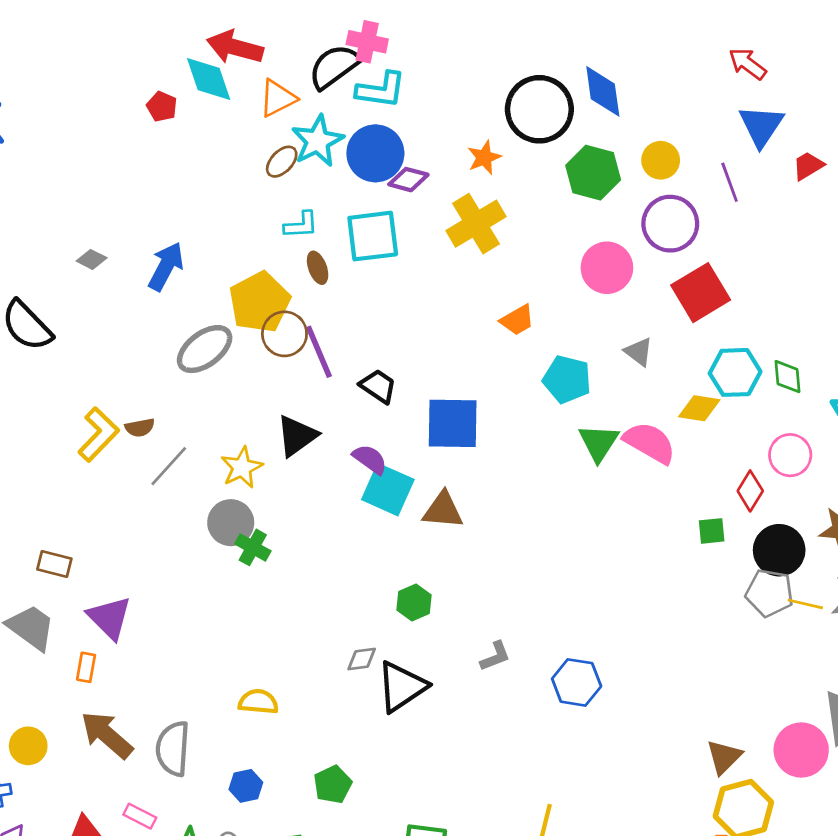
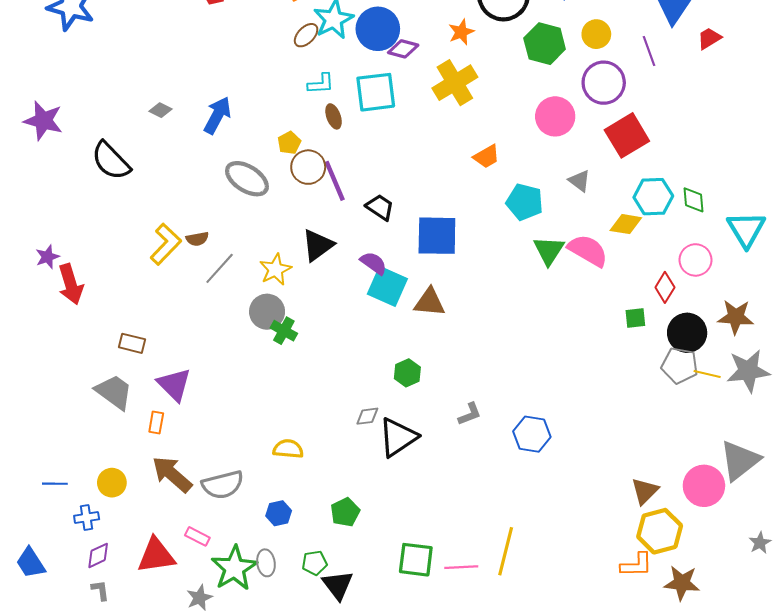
yellow pentagon: (260, 302) -> (289, 143), size x0.5
gray ellipse: (205, 349) -> (247, 179), turned 69
gray semicircle: (173, 749) -> (223, 485), turned -108

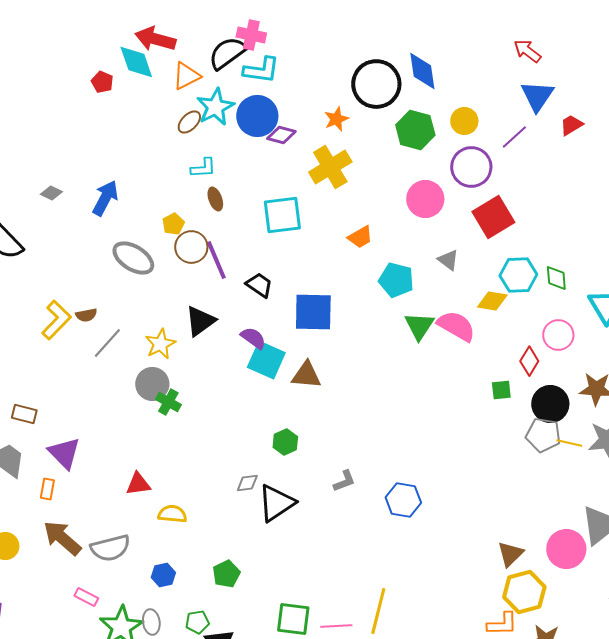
purple line: (649, 51) -> (514, 137), turned 68
cyan square: (376, 92) -> (282, 215), moved
red triangle: (156, 555) -> (138, 484), moved, size x0.7

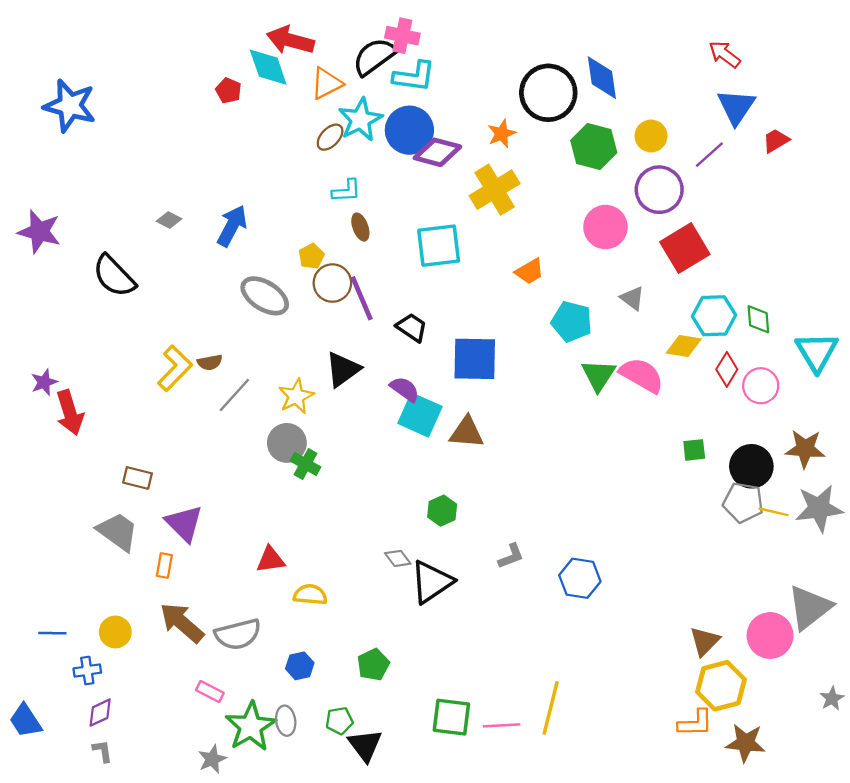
purple diamond: (281, 135) -> (437, 152), size x1.4
red diamond: (529, 361) -> (727, 369), moved
gray diamond: (247, 483) -> (398, 558), turned 60

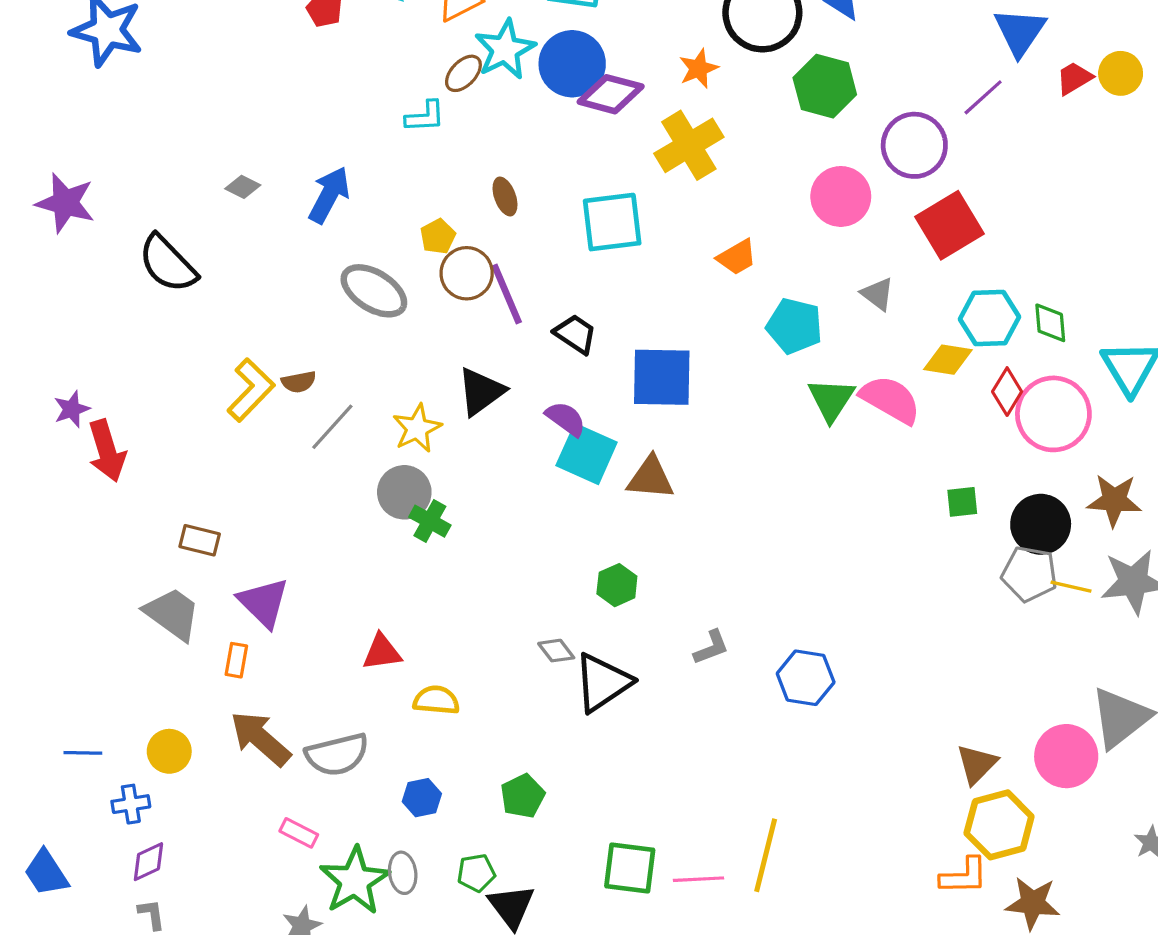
yellow circle: (651, 136) -> (1121, 73), moved
cyan L-shape: (346, 191) -> (425, 117), moved
pink circle: (761, 386) -> (1053, 414), size x1.5

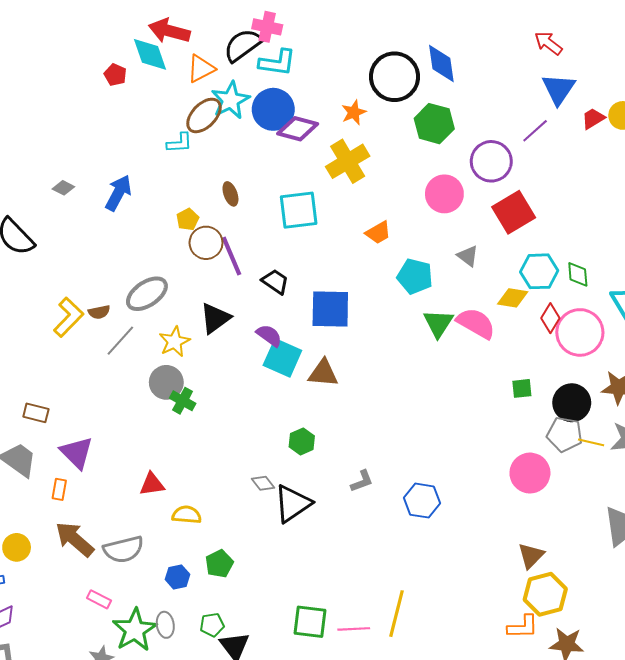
brown ellipse: (463, 73) -> (204, 115), size x1.5
gray ellipse: (374, 291) -> (147, 294), moved, turned -66
pink circle: (1066, 756) -> (530, 473), moved
green pentagon: (523, 796) -> (219, 564), moved

